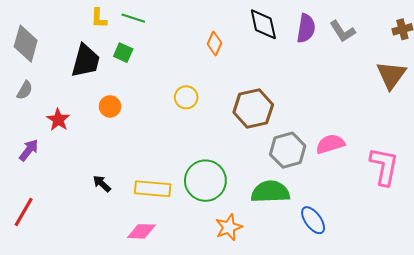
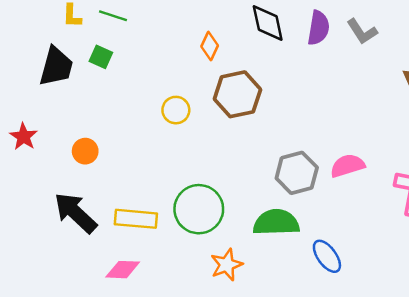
orange circle: (110, 106) -> (85, 151), moved
brown hexagon: (253, 109) -> (237, 94), moved
black arrow: (102, 184) -> (76, 213), size x2.0

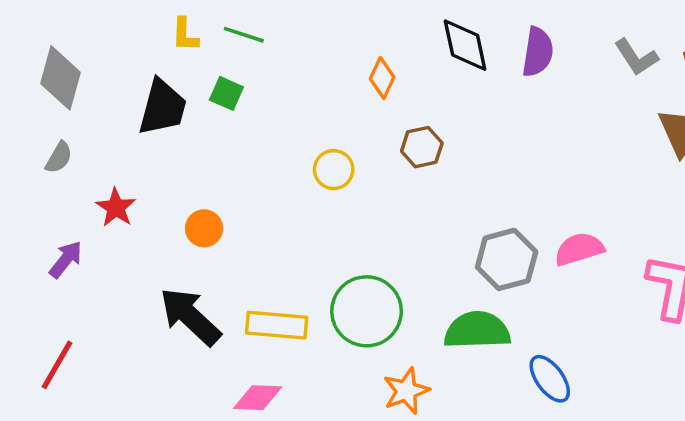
gray L-shape: (362, 31) -> (636, 57), moved
brown hexagon: (237, 94) -> (422, 147), size x0.6

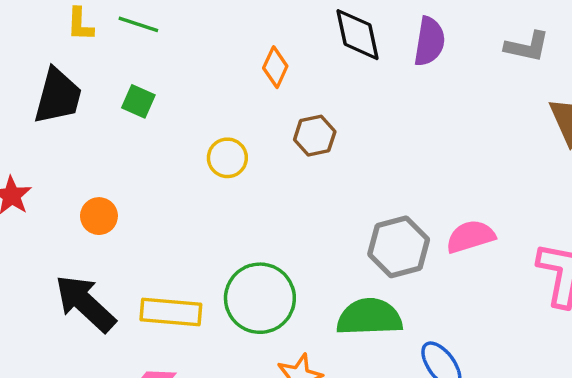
gray L-shape: (636, 57) -> (527, 47), turned -45
green square: (226, 93) -> (138, 101), moved

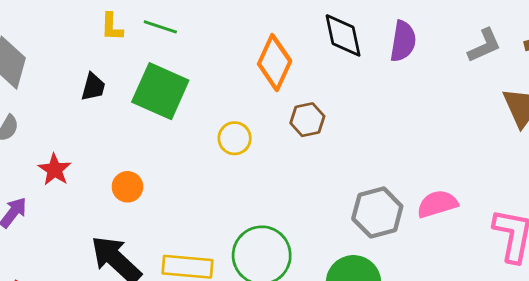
gray L-shape: (527, 47) -> (484, 45), turned -36
orange diamond: (275, 67) -> (275, 63), size x1.6
black trapezoid: (58, 96) -> (93, 87), size x0.6
green square: (138, 101) -> (160, 91), size x2.0

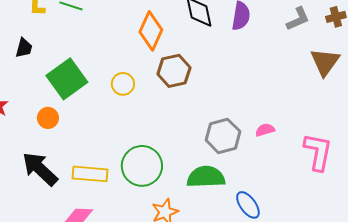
green square: (160, 91) -> (67, 79), moved, turned 30
brown hexagon: (307, 120) -> (174, 71), size x1.4
pink semicircle: (437, 204) -> (265, 130), size x0.7

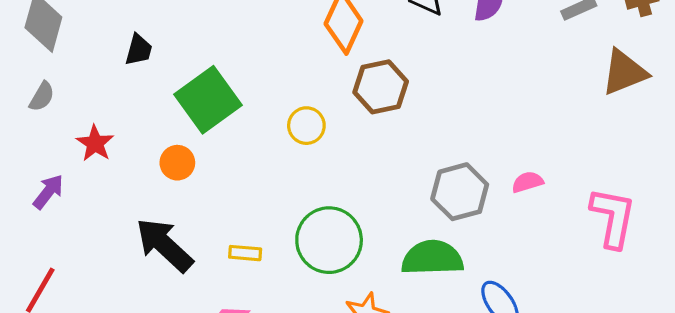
brown triangle: (325, 62) -> (624, 72), turned 32
yellow circle: (123, 84) -> (306, 126), moved
yellow rectangle: (90, 174) -> (245, 253), size x0.6

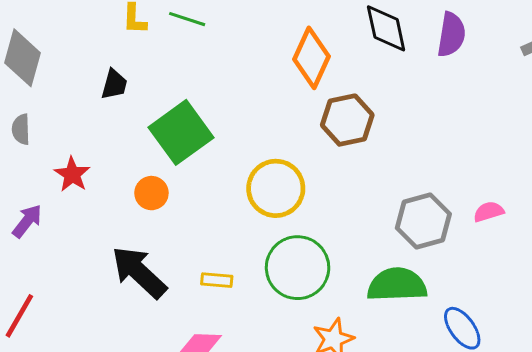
gray semicircle: (42, 97) -> (21, 129), turned 148
yellow circle: (306, 126) -> (276, 188), moved, size x1.6

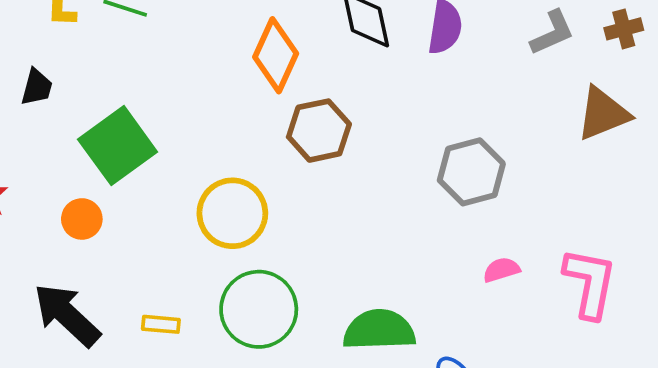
pink semicircle: (489, 212) -> (501, 270), moved
gray hexagon: (423, 221) -> (471, 172), moved

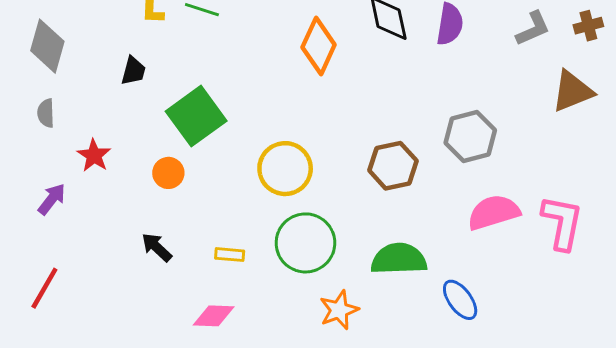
brown hexagon: (319, 131) -> (393, 166), moved
pink semicircle: (501, 270) -> (494, 212), size x1.8
black arrow: (67, 315) -> (157, 247), size x0.6

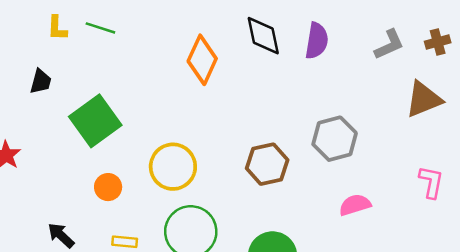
orange circle: (168, 173) -> (108, 187), moved
pink semicircle: (494, 212) -> (355, 205), size x0.7
pink L-shape: (562, 223) -> (431, 182), moved, size x0.7

